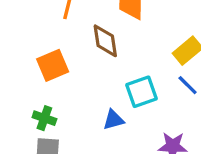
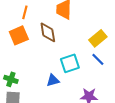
orange square: (53, 65) -> (19, 35), moved

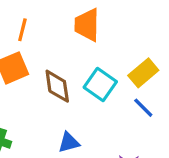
brown diamond: (48, 32) -> (57, 86), moved
cyan square: (70, 63) -> (100, 84), moved, turned -36

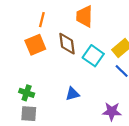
brown diamond: (57, 86) -> (67, 44), moved

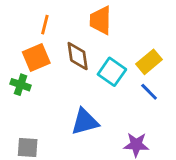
green cross: (27, 93) -> (21, 85), moved
blue triangle: (72, 94) -> (85, 122), size x1.5

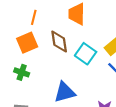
green cross: (21, 85) -> (22, 72), moved

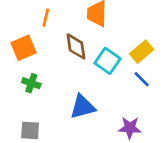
orange square: (27, 43) -> (23, 48), moved

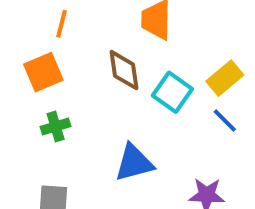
orange line: (46, 18) -> (62, 24), moved
green cross: (31, 83) -> (56, 127), turned -36

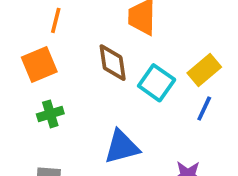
blue line: (225, 120) -> (204, 108), turned 70

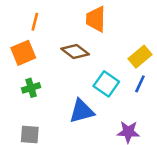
brown diamond: (113, 63) -> (75, 52), turned -44
cyan square: (157, 83) -> (106, 84), moved

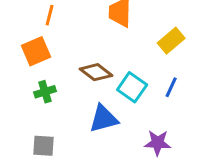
brown diamond: (75, 52) -> (96, 72), moved
yellow rectangle: (140, 57) -> (171, 41), moved

